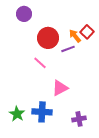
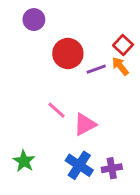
orange arrow: (75, 36) -> (120, 66), moved
pink line: (40, 63) -> (57, 110), moved
blue cross: (42, 112) -> (79, 165), moved, turned 30

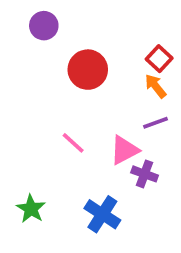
purple line: (96, 69) -> (156, 123), moved
pink triangle: (85, 124) -> (124, 150), moved
purple cross: (112, 168) -> (145, 174), moved, turned 30

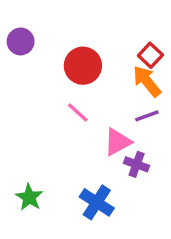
purple circle: (44, 26) -> (21, 41), moved
orange arrow: (156, 86) -> (147, 81), size x1.4
pink line: (73, 143) -> (78, 112), moved

